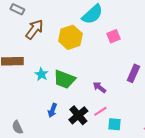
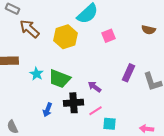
brown arrow: (34, 29) -> (30, 29), turned -85
black cross: (78, 115) -> (74, 103), moved, turned 36

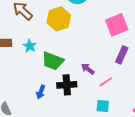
pink square: (108, 36) -> (117, 25), moved, size x1.6
cyan star: (36, 74) -> (30, 46), moved
pink line: (96, 111) -> (106, 82), moved

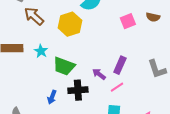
pink square: (117, 25) -> (128, 21), moved, size x0.7
purple rectangle: (122, 55) -> (120, 65), moved

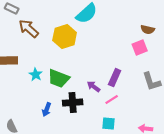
pink square: (128, 21) -> (140, 48), moved
cyan star: (41, 51) -> (36, 75), moved

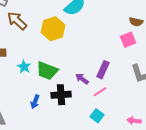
cyan square: (109, 124) -> (97, 116), turned 32

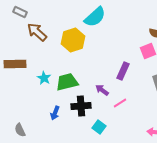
purple rectangle: (103, 70) -> (123, 71), moved
green trapezoid: (47, 71) -> (67, 82), turned 145
cyan square: (97, 116) -> (99, 127), moved

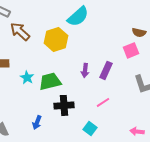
purple arrow: (102, 90) -> (85, 70), moved, turned -120
blue arrow: (55, 113) -> (37, 122), moved
cyan square: (99, 127) -> (90, 128), moved

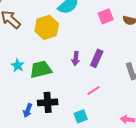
pink square: (131, 50) -> (106, 16), moved
black cross: (64, 105) -> (48, 102), moved
cyan square: (90, 128) -> (81, 116), turned 32

